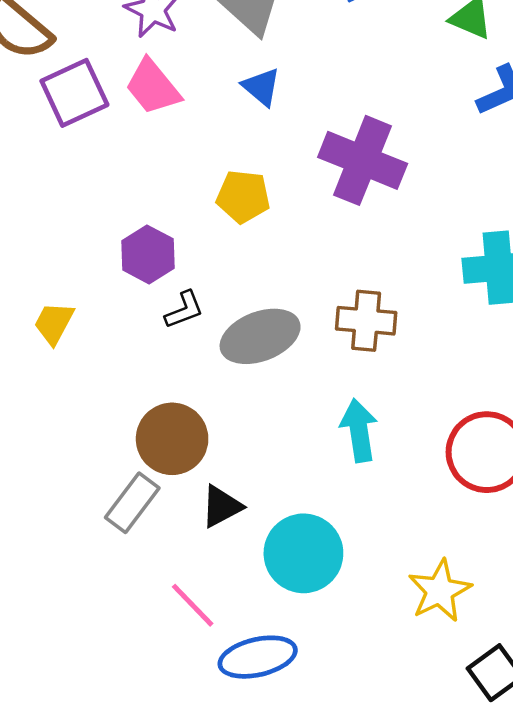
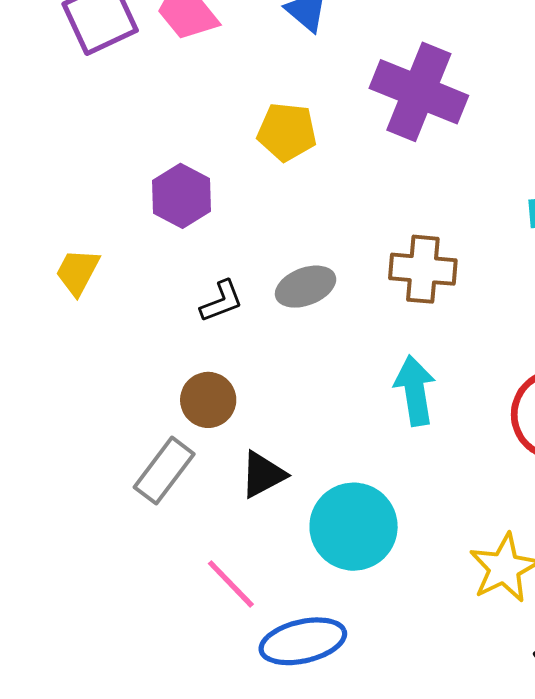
black L-shape: (184, 310) -> (221, 301), moved
gray ellipse: (260, 336) -> (306, 287), size x0.7
brown circle: (172, 439) -> (208, 400), size x0.7

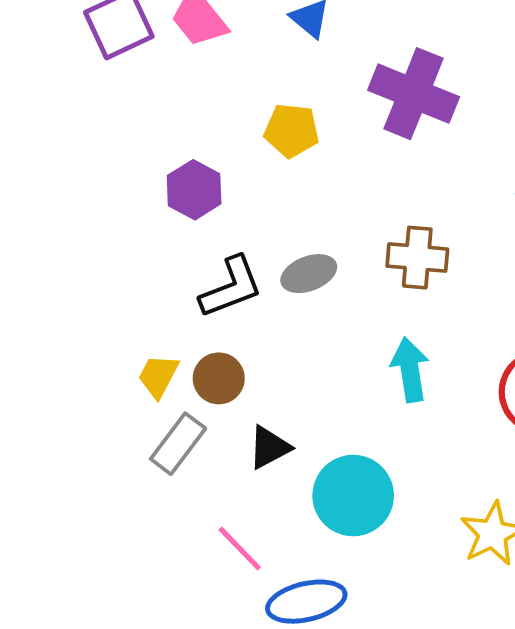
yellow trapezoid: (77, 272) -> (158, 376), moved
black L-shape: (221, 301) -> (231, 287), size x1.6

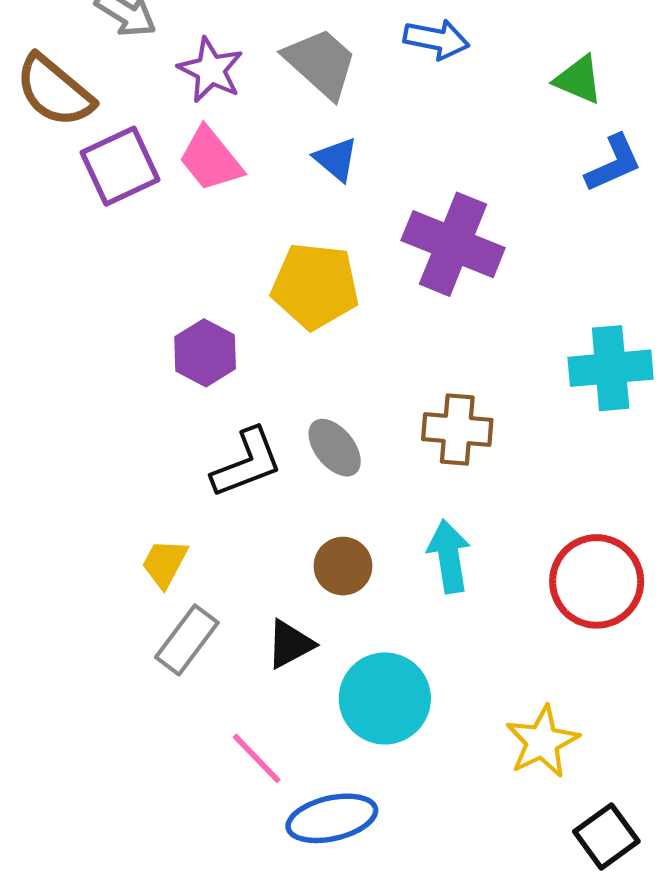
yellow pentagon: (291, 131) -> (315, 286), size x1.4
gray ellipse: (309, 274) -> (335, 448), turned 72
brown circle: (219, 378) -> (343, 566), moved

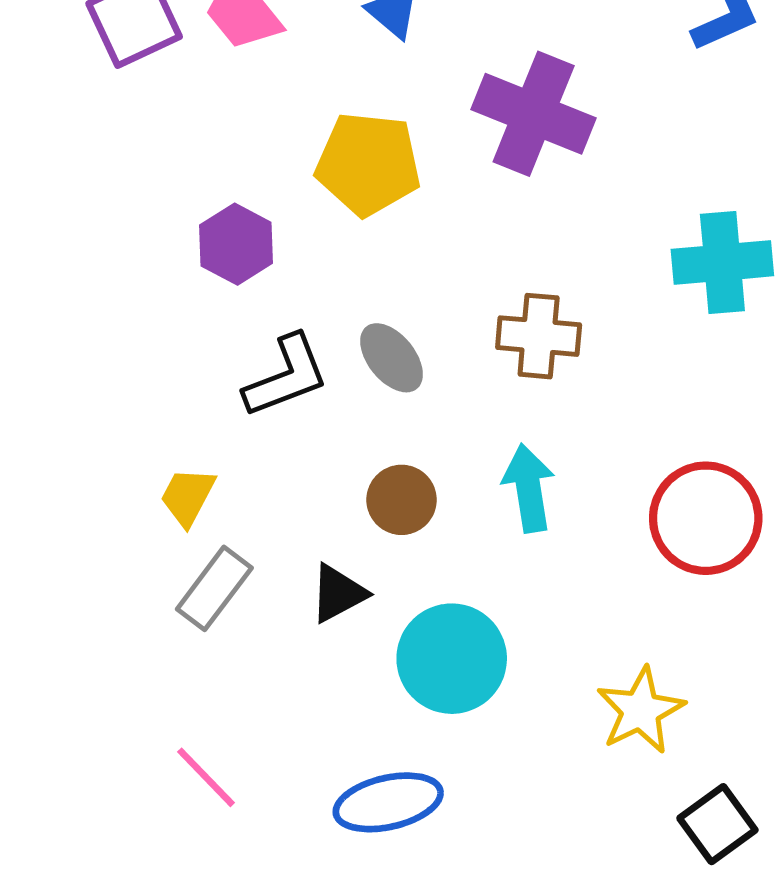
pink line: (257, 758) -> (206, 777), moved

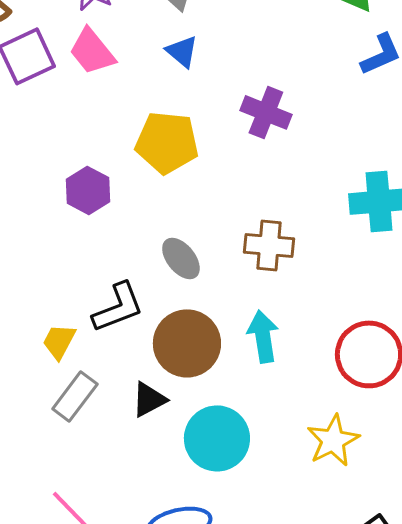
purple cross: (534, 114) -> (266, 112), size x0.7
black L-shape: (286, 376) -> (118, 307), moved
brown circle: (402, 500) -> (187, 343), size x1.6
yellow star: (641, 710) -> (333, 440), moved

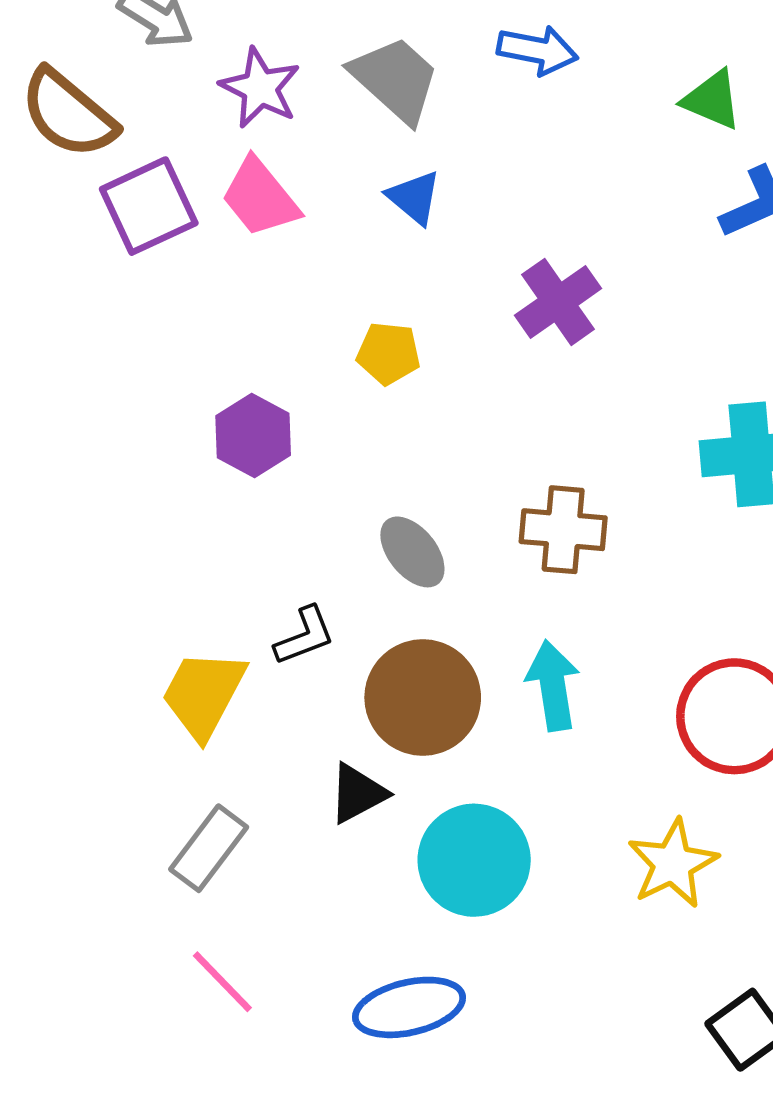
purple cross: (266, 112) -> (558, 302), turned 33
yellow pentagon: (167, 142) -> (388, 353), size x0.6
black L-shape: (118, 307) -> (305, 636), size x0.7
yellow trapezoid: (59, 341) -> (204, 694), size x1.5
gray rectangle: (75, 396) -> (209, 848), moved

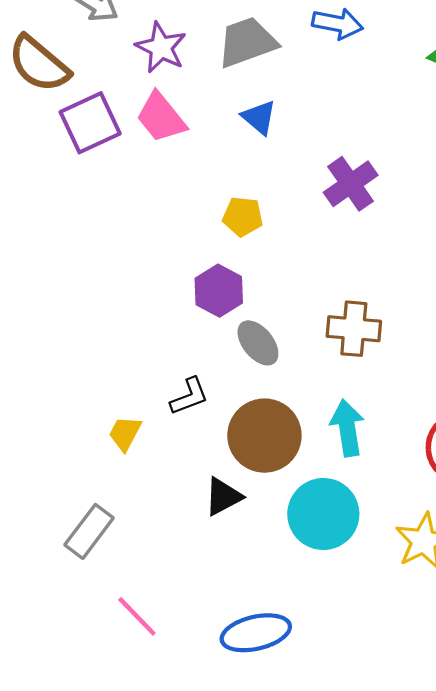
gray trapezoid: (395, 79) -> (247, 42), turned -62
purple hexagon: (253, 436) -> (219, 291), moved
yellow trapezoid: (204, 694) -> (125, 433), size x0.6
gray rectangle: (209, 848) -> (89, 531), moved
cyan circle: (474, 860) -> (323, 514), moved

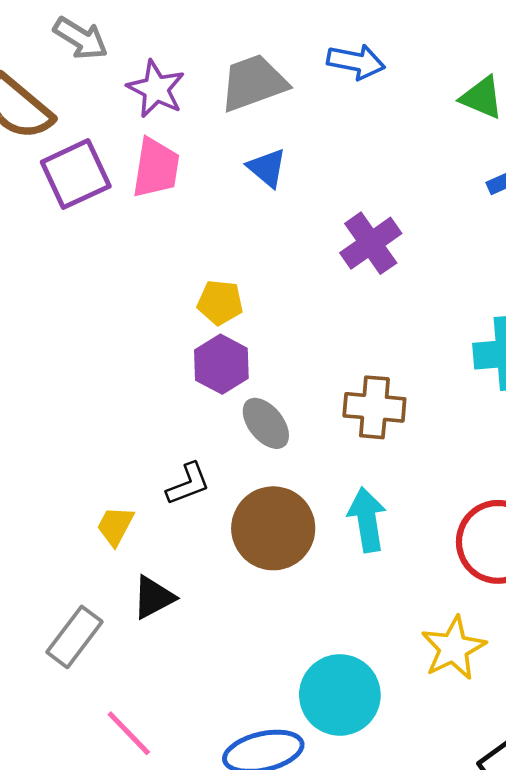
pink trapezoid: (161, 117) -> (156, 168), turned -132
yellow pentagon: (243, 216) -> (220, 302), moved
black triangle: (223, 497) -> (153, 597), moved
cyan circle: (323, 514) -> (340, 695), moved

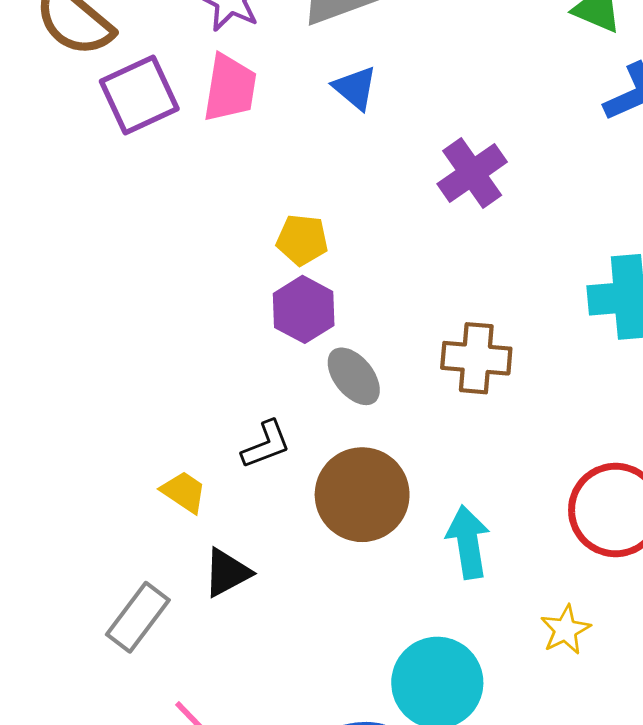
cyan arrow: (367, 520) -> (468, 542), moved
yellow trapezoid: (115, 526) -> (184, 492), turned 96
yellow star: (453, 648) -> (565, 630), size x0.7

